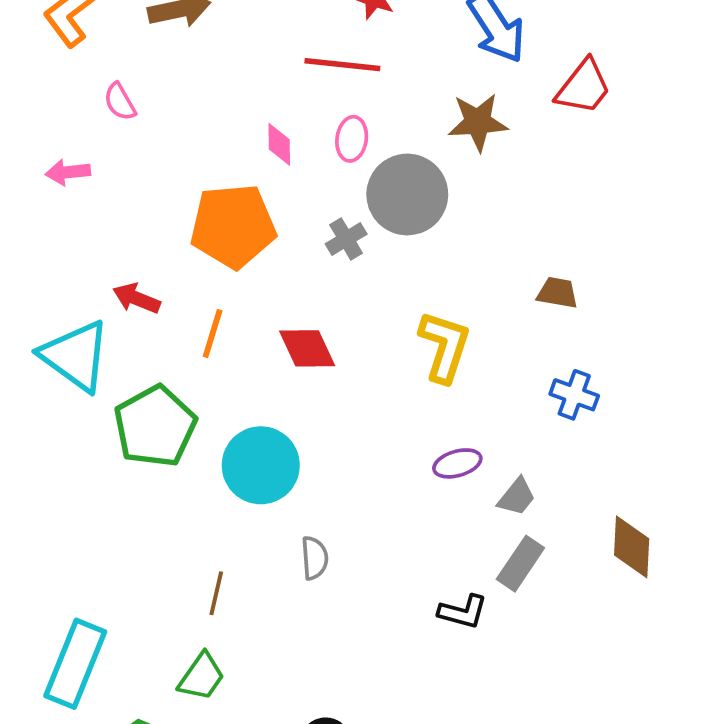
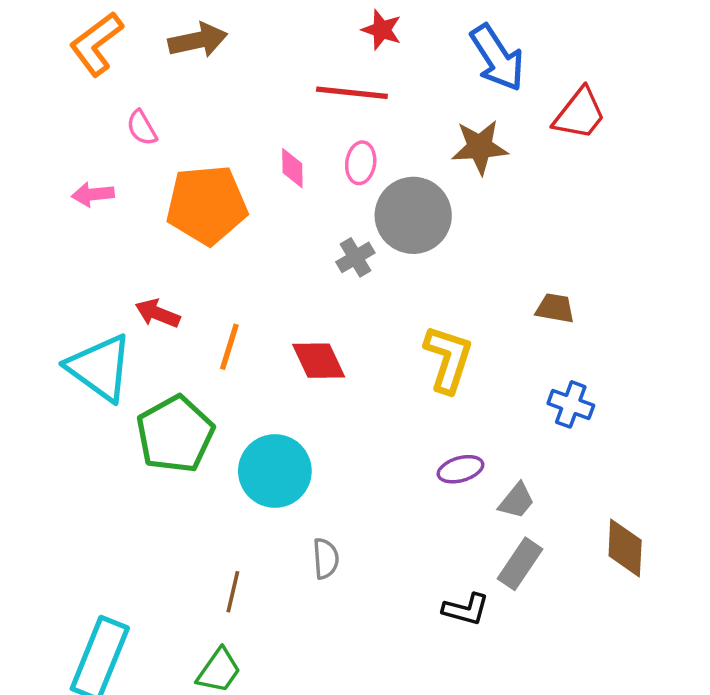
orange pentagon: (233, 226) -> (207, 205), moved

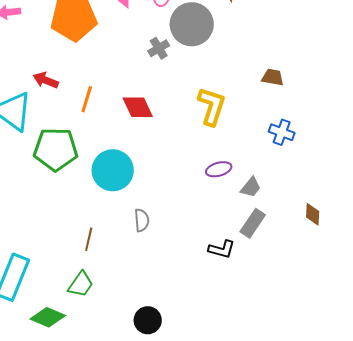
green pentagon: (175, 434) -> (56, 149), turned 30
brown diamond: (625, 548) -> (313, 214), size x0.7

